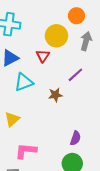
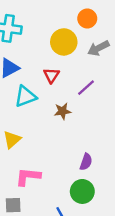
gray arrow: (86, 41) -> (98, 48), turned -132
red triangle: (43, 56) -> (51, 75), moved

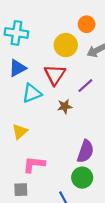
red triangle: (51, 75) -> (55, 75), size x1.5
purple semicircle: (86, 162) -> (85, 151), size x1.5

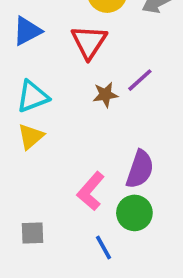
purple line: (85, 86) -> (140, 80), moved
cyan triangle: (32, 93) -> (33, 96), moved
pink L-shape: (34, 164) -> (91, 191), moved, turned -55

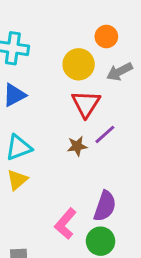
red triangle: (89, 42) -> (86, 104), moved

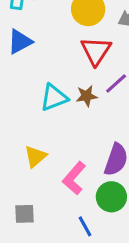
cyan triangle: (19, 148) -> (54, 97), moved
yellow triangle: (17, 180) -> (35, 156), moved

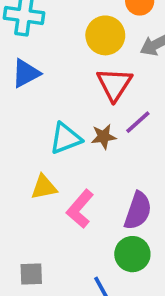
yellow triangle: (35, 156) -> (44, 187), moved, turned 30
pink L-shape: (74, 178) -> (80, 209), moved

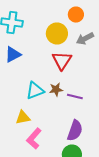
purple line: (138, 122) -> (75, 96), moved, turned 56
pink L-shape: (80, 209) -> (34, 138), moved

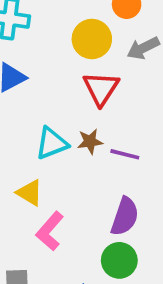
yellow triangle: (23, 118) -> (30, 193), turned 42

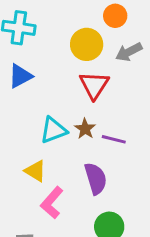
brown star: (90, 141) -> (85, 129), turned -30
purple semicircle: (125, 216) -> (96, 178), moved, turned -36

